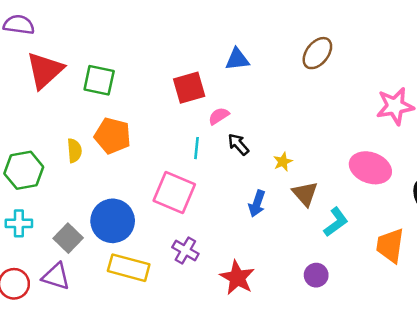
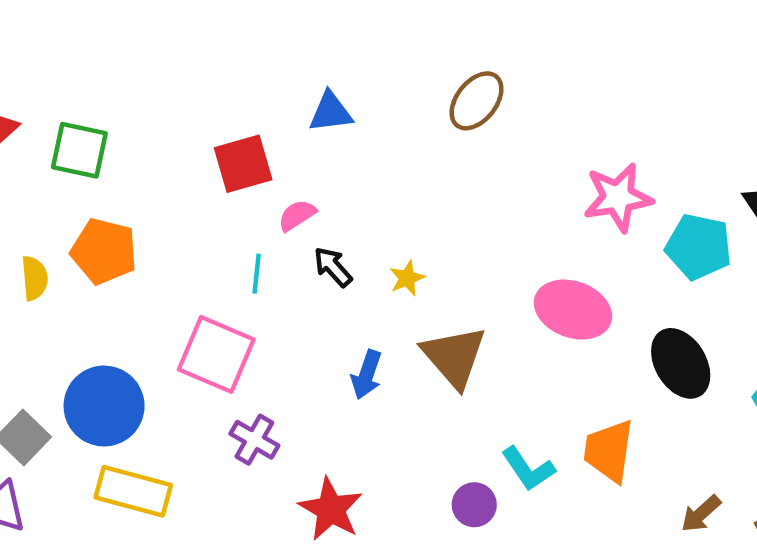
yellow star: (283, 162) -> (407, 278), moved
brown triangle: (305, 194) -> (454, 357), size x1.4
cyan L-shape: (336, 222) -> (528, 469), moved, turned 92
purple cross: (185, 250) -> (254, 440), moved

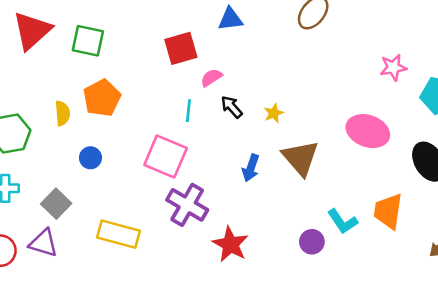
pink star: (618, 197) -> (393, 67), size x0.7
orange pentagon: (104, 251) -> (102, 98), turned 30
blue circle: (104, 406) -> (90, 158), moved, size x0.5
purple cross: (254, 440) -> (187, 205), size x1.5

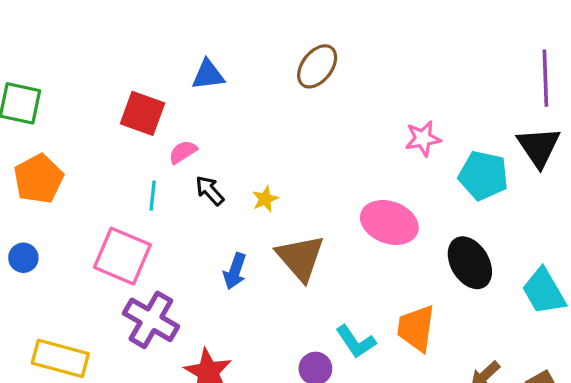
red square: (181, 48) -> (143, 113), turned 36

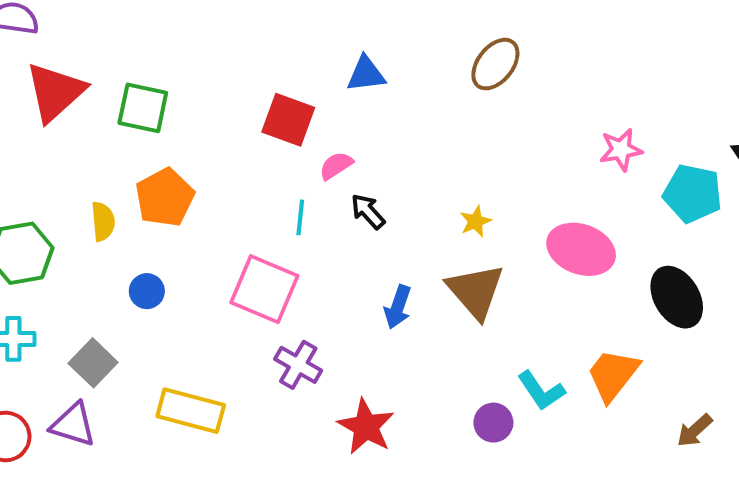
yellow star: (265, 199) -> (475, 221), moved
purple cross: (151, 320) -> (298, 365), size x0.7
orange trapezoid: (416, 328) -> (613, 375), turned 30

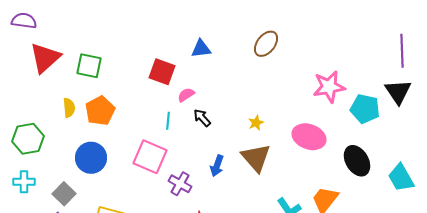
pink star: (621, 150) -> (329, 87), size x1.5
yellow semicircle: (103, 221) -> (69, 108), moved
blue circle: (147, 291) -> (91, 158), size x1.8
purple cross: (298, 365) -> (180, 184), moved

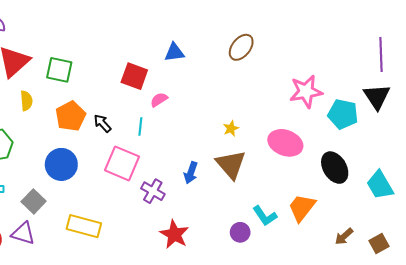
yellow semicircle: (69, 108) -> (26, 101), moved
black arrow: (202, 118) -> (102, 123), moved

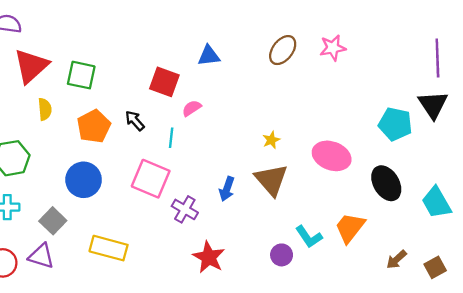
pink star: (306, 91) -> (333, 48), moved, size x0.7
black arrow: (102, 123) -> (135, 121), moved

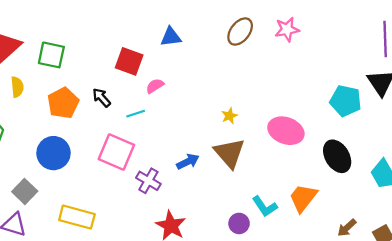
cyan line: (171, 138) -> (136, 114), turned 66
blue arrow: (227, 189) -> (188, 162), turned -135

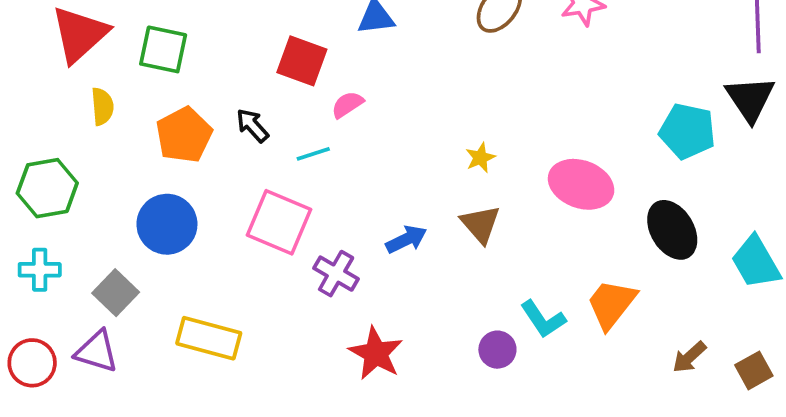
brown triangle: (229, 153) -> (480, 224), size x0.7

